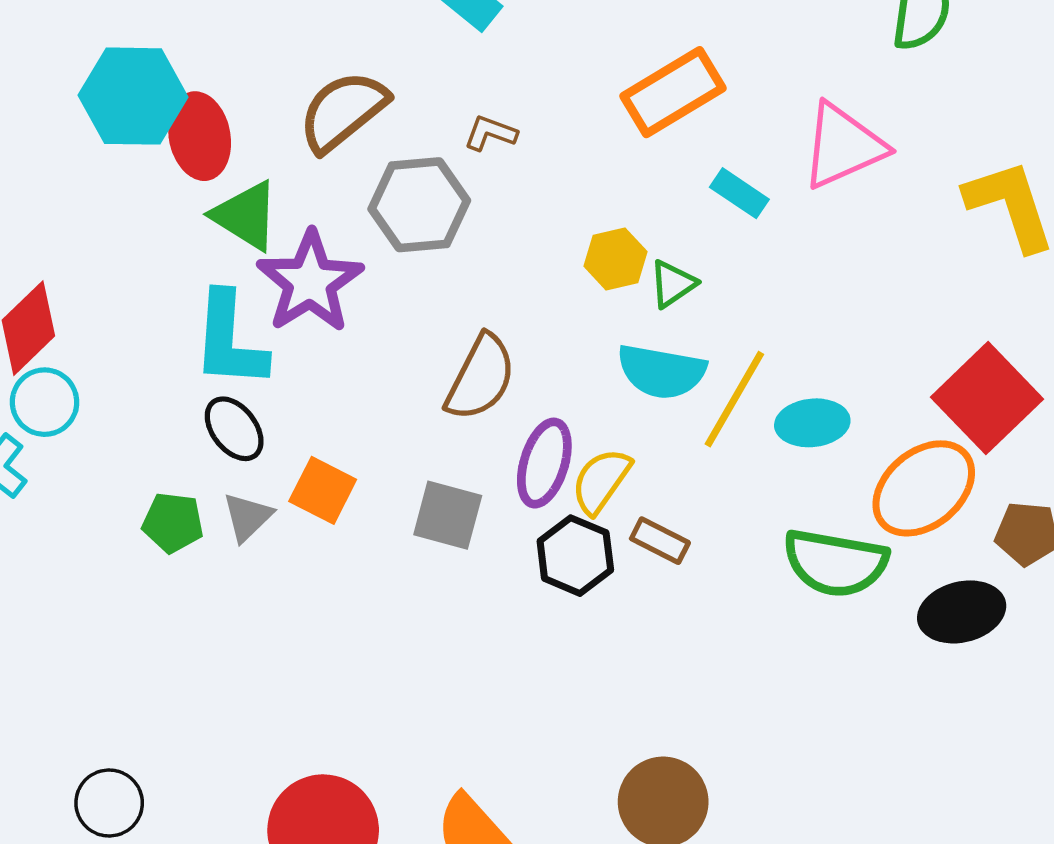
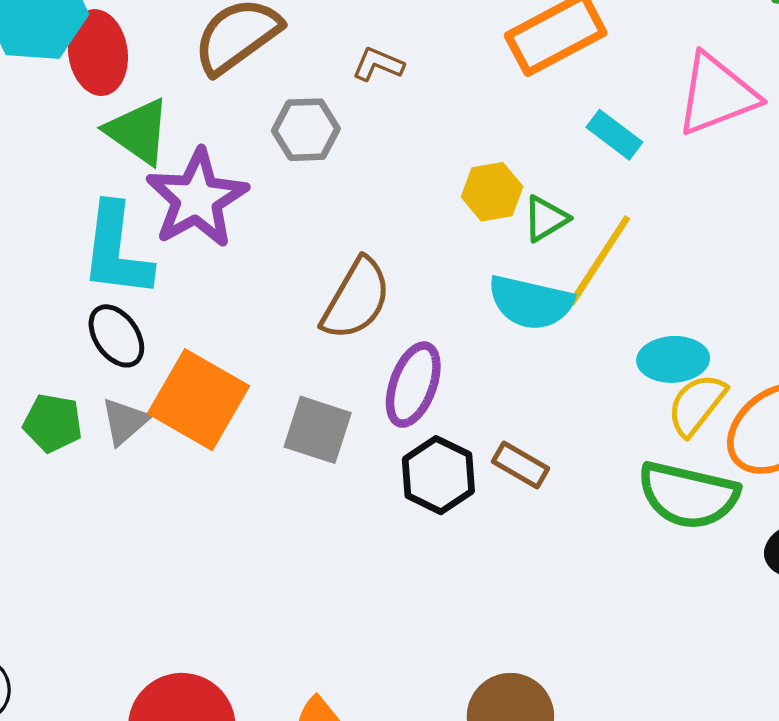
gray hexagon: (419, 205) -> (306, 130), size x0.7
yellow line: (734, 399) -> (599, 260), moved
yellow semicircle: (601, 481) -> (697, 405), moved
orange square: (323, 490) -> (199, 400), size x1.5

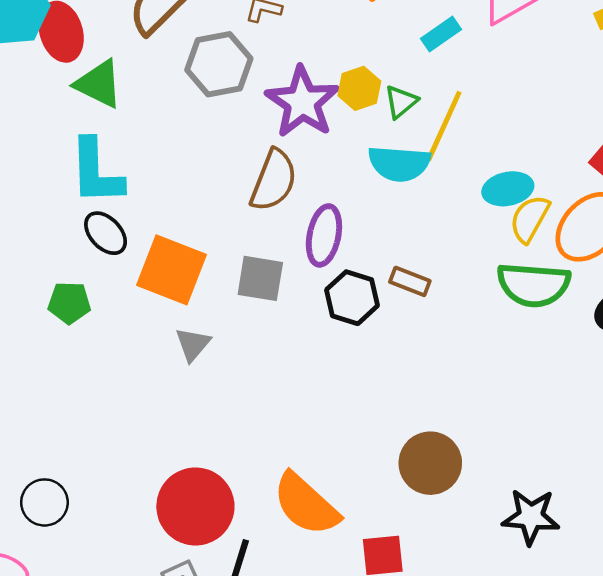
gray hexagon: (306, 130) -> (219, 64), size x1.4
cyan rectangle: (614, 135) -> (441, 34), turned -63
purple star: (197, 198) -> (302, 102), moved
gray triangle: (125, 421) -> (193, 344), moved

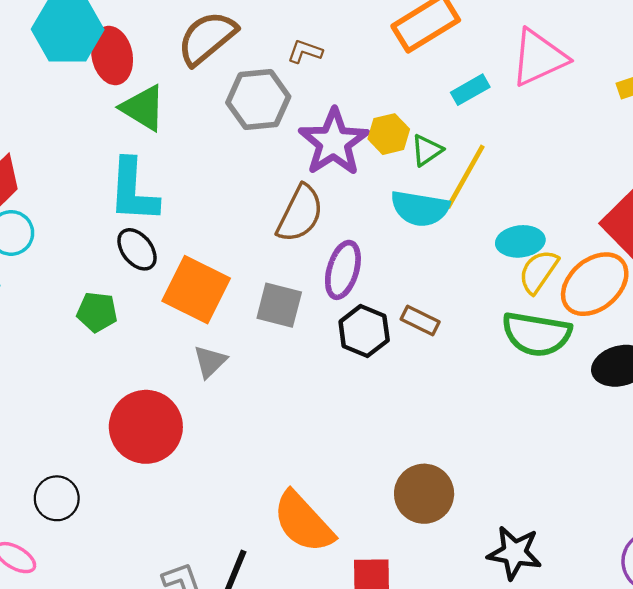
red circle: (195, 506) -> (146, 427), moved

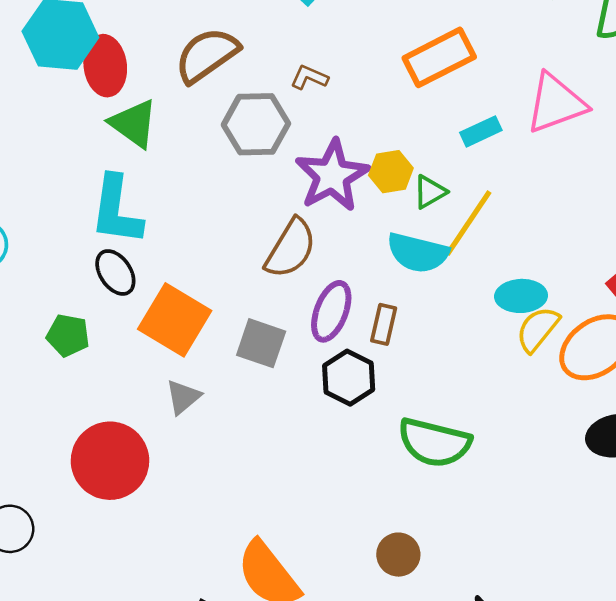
brown rectangle: (420, 321) -> (384, 324), moved, turned 72
green semicircle: (537, 334) -> (434, 443), moved
brown circle: (424, 494) -> (398, 555), size x0.7

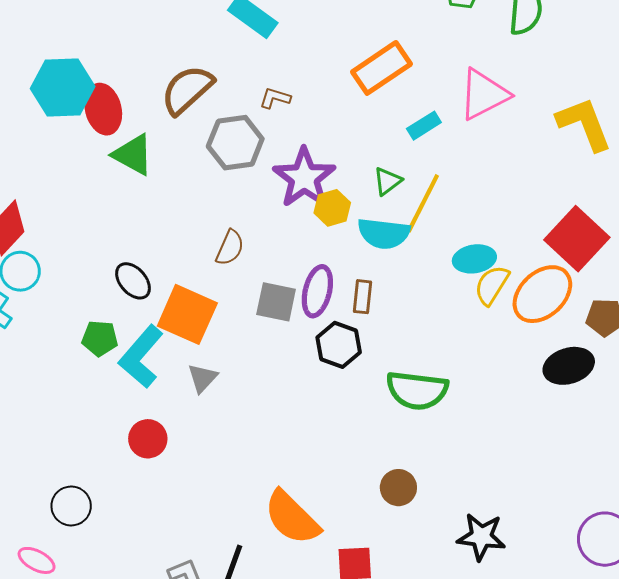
yellow hexagon: (391, 172) -> (332, 208), moved
cyan L-shape: (116, 210) -> (141, 357), moved, turned 40
brown semicircle: (291, 248) -> (230, 248), moved, size x0.7
gray square: (261, 343) -> (276, 302), moved
red circle: (110, 461) -> (148, 439), size x0.6

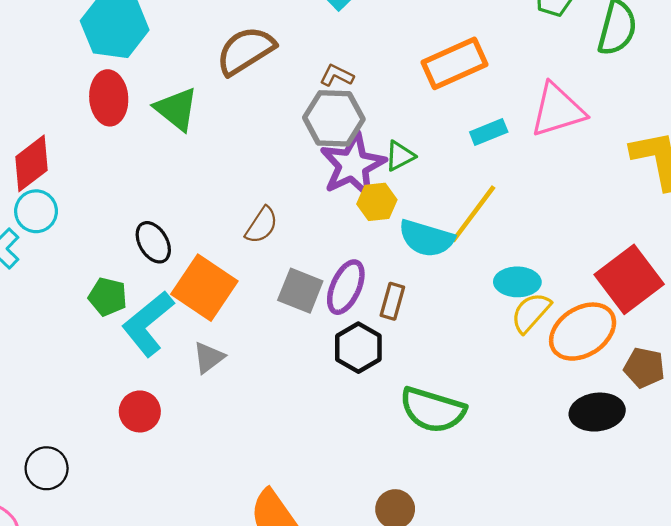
red ellipse: (103, 109) -> (109, 98), moved
gray hexagon: (235, 143) -> (334, 118), moved
green triangle: (387, 181) -> (400, 156), moved

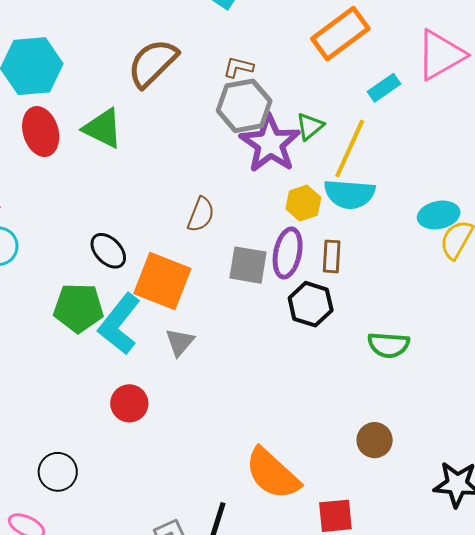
yellow hexagon: (377, 202) -> (303, 203), moved
yellow line: (473, 214) -> (350, 149), moved
green pentagon: (108, 297) -> (78, 308), size x1.4
green semicircle: (433, 410) -> (388, 345), size x0.7

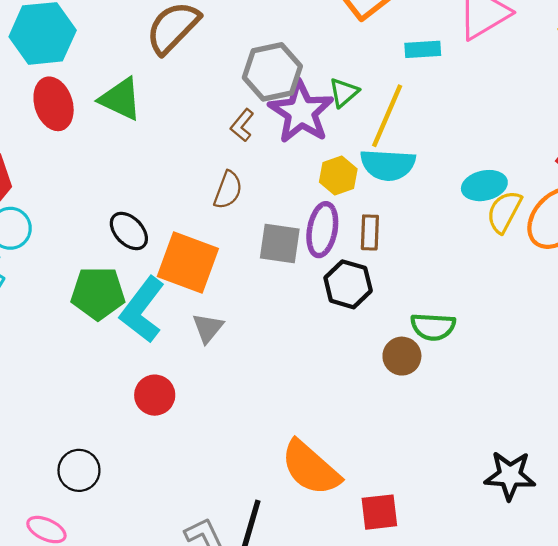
brown L-shape: (238, 67) -> (242, 125), moved, turned -64
cyan rectangle: (384, 88) -> (423, 49), turned 32
brown circle: (375, 440) -> (402, 356), moved

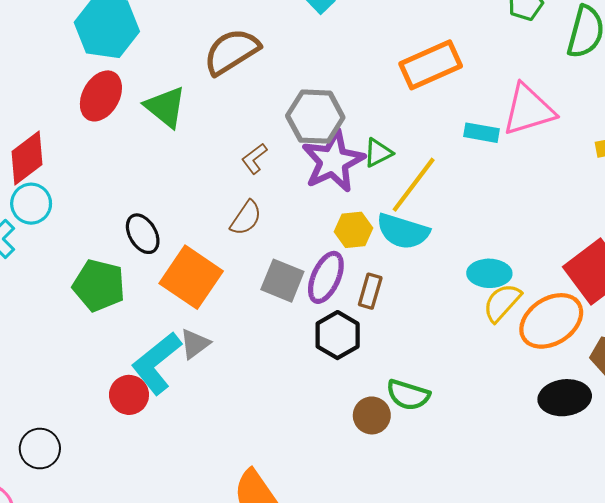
cyan rectangle: (423, 49) -> (482, 133), moved
red ellipse: (54, 104) -> (101, 96), turned 33
brown L-shape: (242, 125) -> (254, 159), moved
cyan L-shape: (142, 310) -> (157, 363), moved

